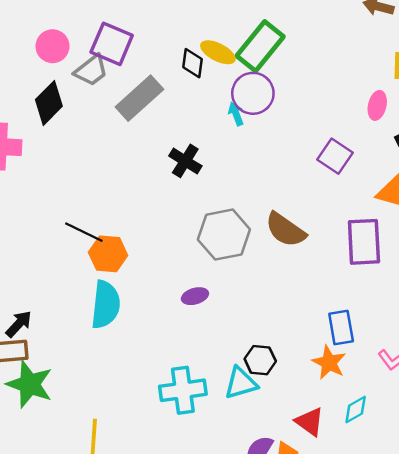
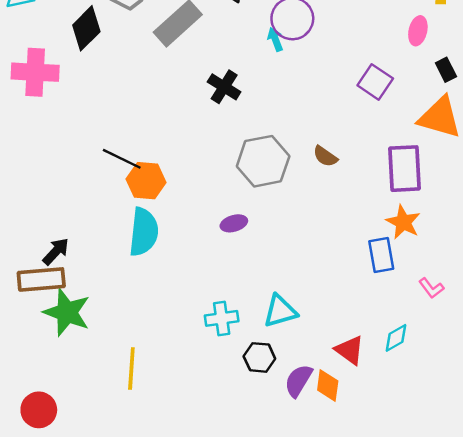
brown semicircle: (285, 230) -> (325, 156), size x0.6
black hexagon: (260, 360) -> (259, 357), moved
orange star: (329, 363) -> (403, 222), moved
cyan cross: (183, 390) -> (222, 318), size x0.7

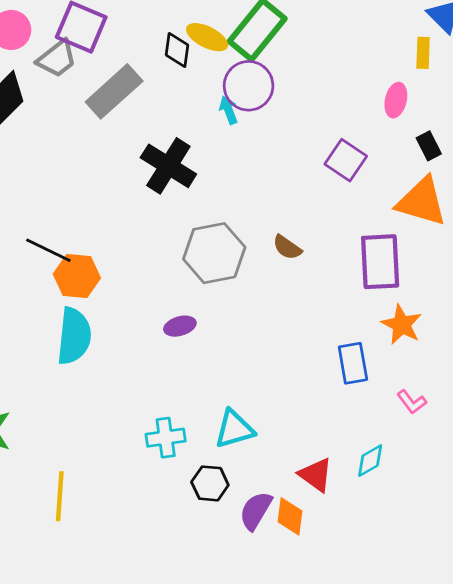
black cross: (224, 87) -> (168, 166), size x1.4
orange star: (403, 222) -> (402, 325), moved

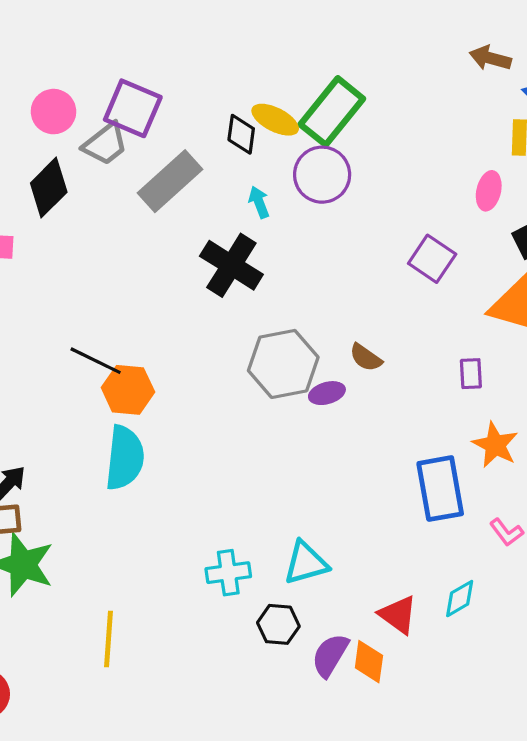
cyan arrow: (229, 110) -> (259, 202), moved
purple rectangle: (380, 262) -> (471, 374), size x0.5
purple ellipse: (180, 326) -> (327, 393), moved
blue rectangle: (353, 363) -> (440, 489), size x1.4

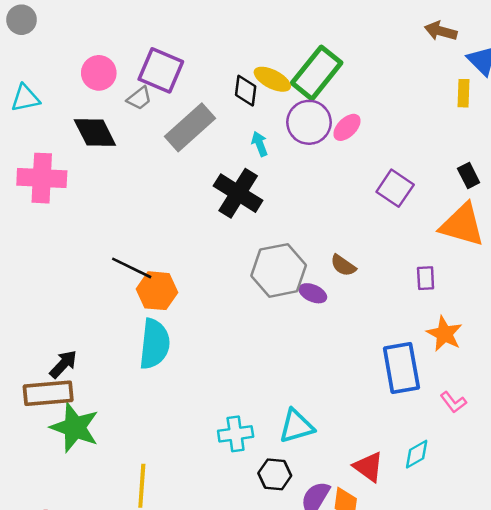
gray trapezoid: (105, 144) -> (139, 98), size x0.7
black diamond: (49, 188) -> (95, 132), turned -72
pink ellipse: (489, 191) -> (347, 127), moved, turned 32
purple ellipse: (327, 393) -> (313, 293), turned 40

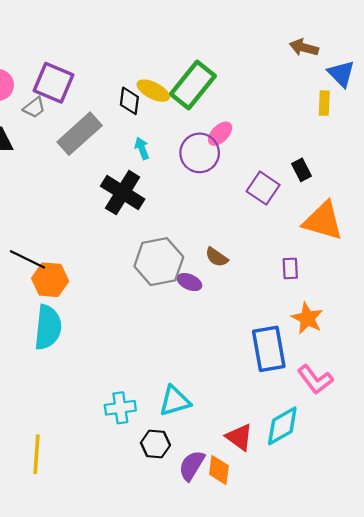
purple circle: (309, 122) -> (200, 153), moved
black rectangle: (469, 175) -> (302, 170), moved
pink L-shape: (453, 402) -> (315, 379), size x1.5
cyan diamond: (417, 454) -> (282, 426), size x1.5

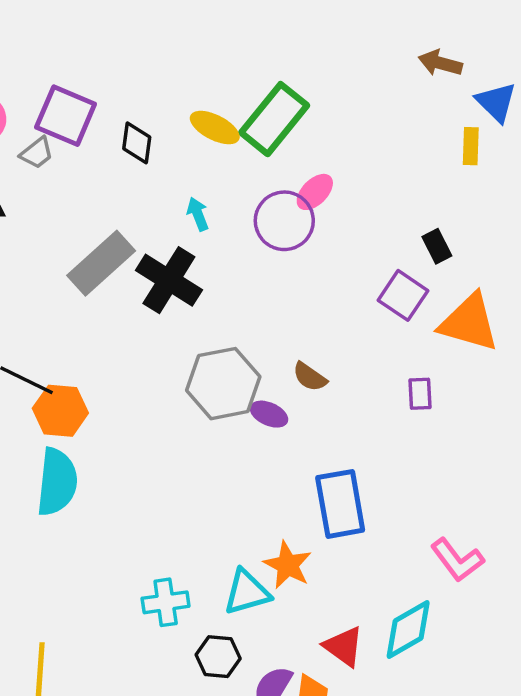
black diamond: (129, 101) -> (137, 143), moved
gray rectangle: (80, 134) -> (101, 263), moved
purple square: (263, 188) -> (403, 295), moved
orange star: (307, 318) -> (288, 565), moved
blue rectangle: (269, 349) -> (340, 504), moved

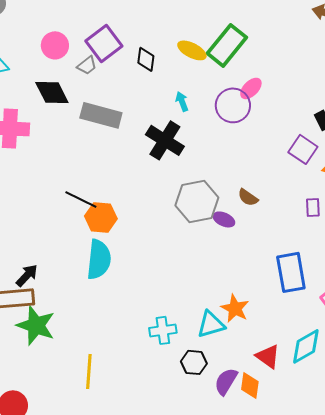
purple square: (66, 116) -> (104, 43), turned 30
gray rectangle: (101, 263) -> (101, 115), moved, turned 57
blue rectangle: (340, 504) -> (291, 272), moved

